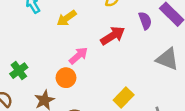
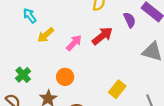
yellow arrow: (67, 18) -> (46, 35), moved
pink arrow: (78, 56) -> (74, 43), moved

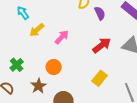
purple semicircle: (130, 20) -> (100, 13), moved
red arrow: (102, 36) -> (102, 45), moved

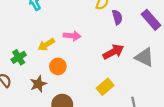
yellow arrow: (37, 30) -> (46, 45), moved
pink arrow: (62, 37) -> (72, 36), turned 42

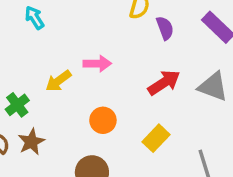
orange circle: (58, 66) -> (103, 120), moved
brown star: (38, 84) -> (31, 142), moved

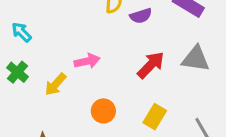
purple semicircle: (165, 28) -> (141, 16), turned 105
green cross: (17, 105) -> (17, 72), moved

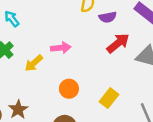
red arrow: (151, 65) -> (118, 43), moved

